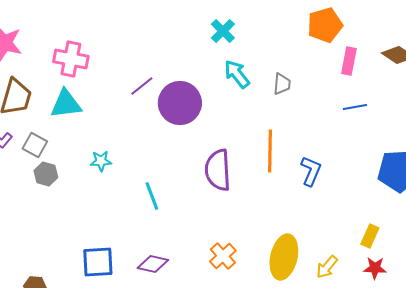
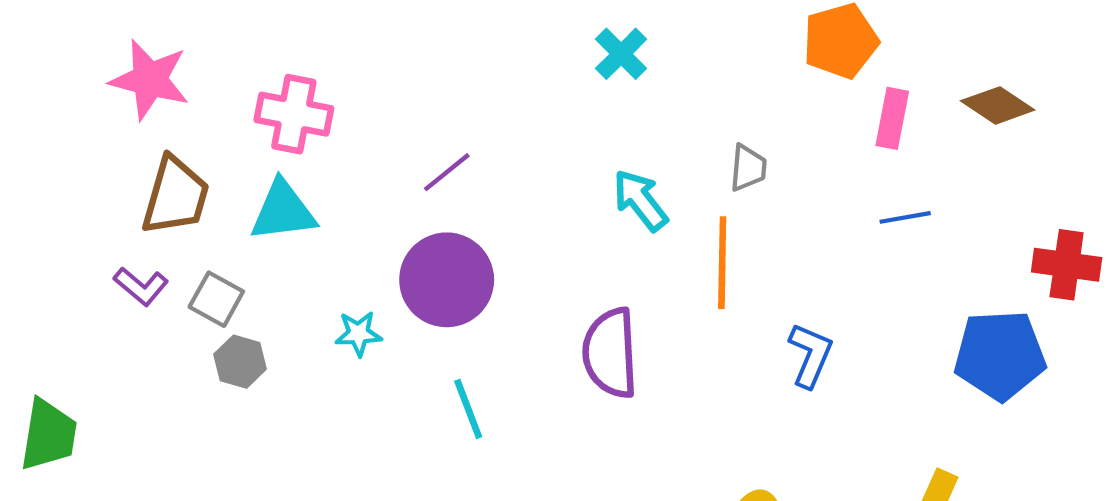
cyan arrow: (237, 74) -> (640, 200), moved
purple circle: (180, 103) -> (447, 280), moved
orange line: (270, 151) -> (722, 263), moved

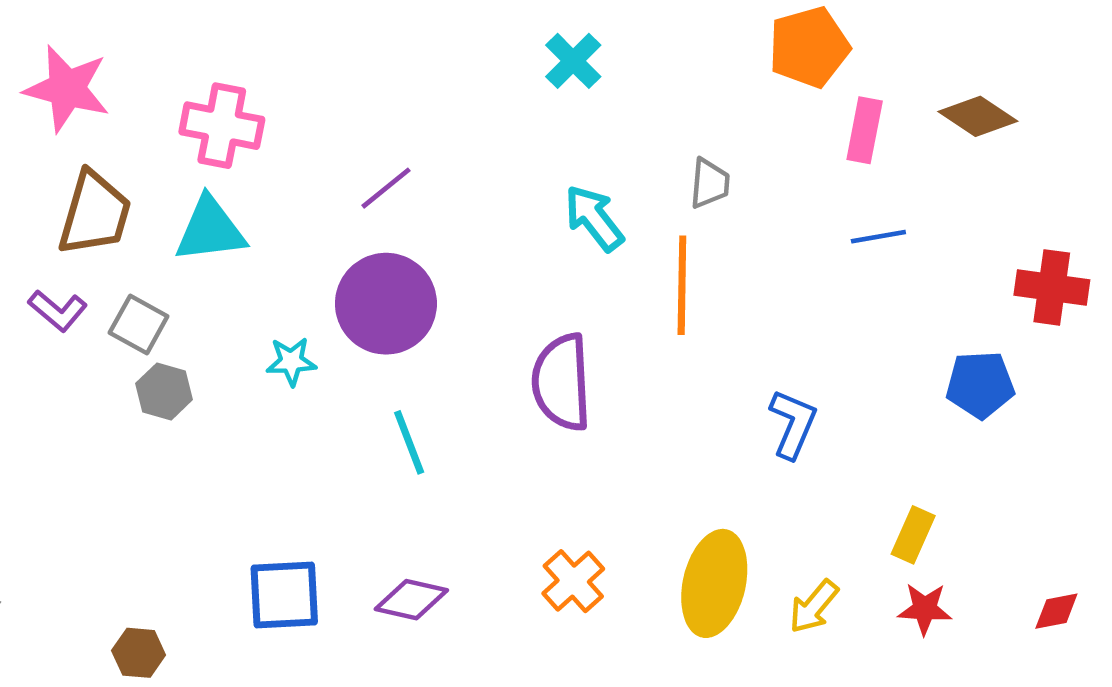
blue L-shape: (810, 355) -> (793, 424), moved
blue pentagon: (1000, 355) -> (980, 385), size x0.7

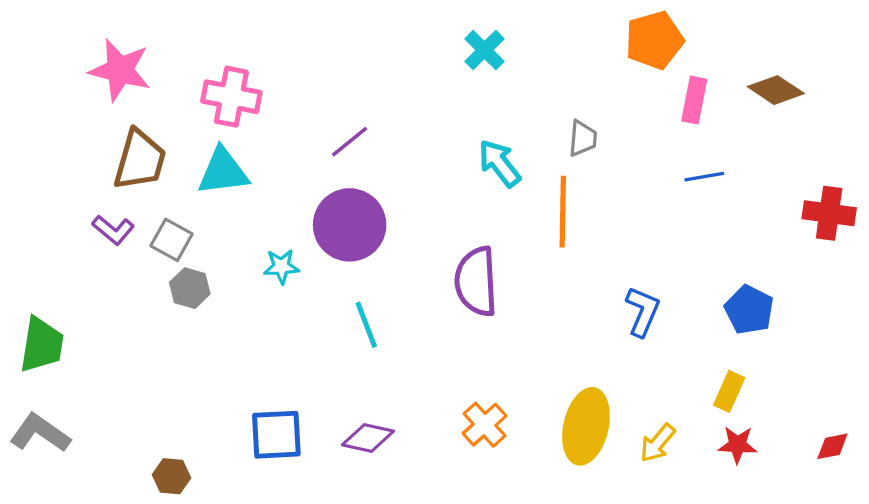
blue pentagon: (980, 385) -> (749, 310), moved, turned 30

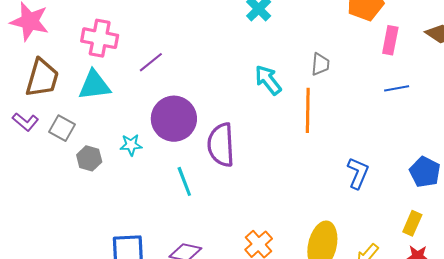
purple line: (350, 142) -> (151, 62), moved
purple semicircle: (476, 282) -> (221, 145), moved
gray hexagon: (190, 288) -> (89, 158), moved

